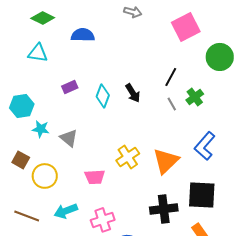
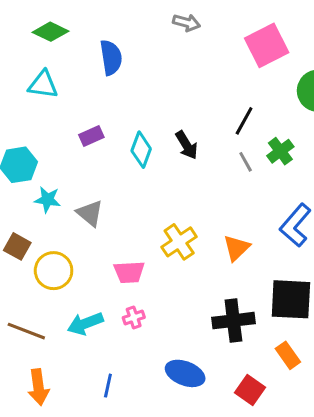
blue semicircle: (83, 35) -> (111, 57), turned 80
orange triangle: (166, 161) -> (236, 248), size x0.7
pink cross: (103, 220) -> (134, 317), moved, size x0.6

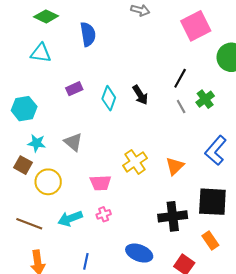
cyan star: (47, 200) -> (37, 143), moved

